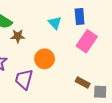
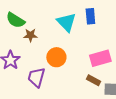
cyan triangle: (55, 23) -> (66, 22), size x1.5
pink rectangle: (87, 41) -> (100, 58), moved, turned 40

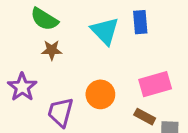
green semicircle: (15, 20) -> (44, 19), moved
orange circle: (56, 57) -> (100, 94), moved

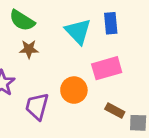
pink rectangle: (155, 84) -> (107, 68), moved

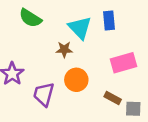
brown star: (29, 49) -> (64, 50), moved
pink rectangle: (107, 68) -> (124, 63), moved

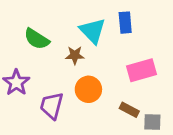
green semicircle: (30, 18) -> (37, 39), moved

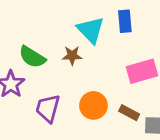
green semicircle: (37, 39) -> (32, 57), moved
orange circle: (88, 89) -> (93, 105), moved

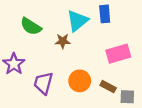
cyan triangle: (91, 30) -> (77, 21), turned 35
green semicircle: (32, 57) -> (31, 26), moved

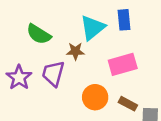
pink rectangle: (118, 54) -> (123, 64), moved
purple trapezoid: (43, 83) -> (53, 74), moved

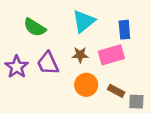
blue rectangle: (124, 20) -> (124, 30), moved
brown star: (75, 51) -> (80, 55), moved
purple trapezoid: (53, 74) -> (48, 63), turned -40

